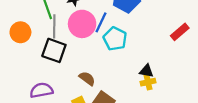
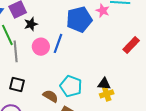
pink circle: (82, 24) -> (41, 47), size x0.7
cyan pentagon: (115, 39) -> (71, 86), moved
black square: (54, 50) -> (17, 84), moved, size x0.7

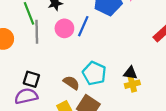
black square: (17, 84) -> (31, 79), moved

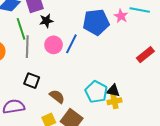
cyan pentagon: (94, 73) -> (96, 92), moved
black square: (31, 79) -> (32, 81), moved

